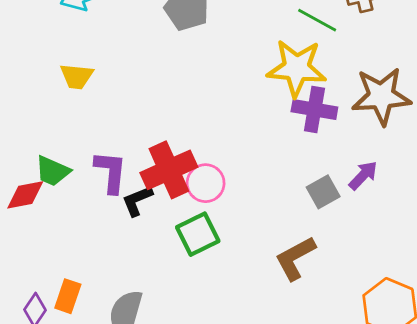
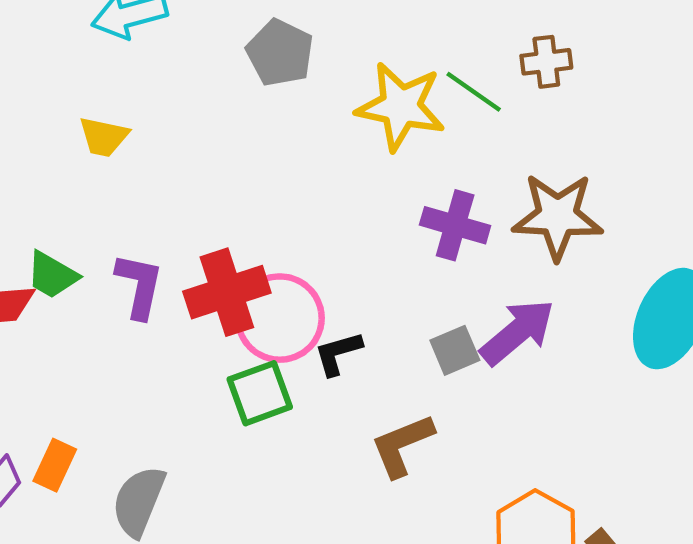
yellow star: (297, 68) -> (401, 106), moved
purple arrow: (363, 175) -> (517, 332), size x1.6
pink circle: (206, 183) -> (280, 318), size x1.5
black L-shape: (137, 201) -> (338, 353), moved

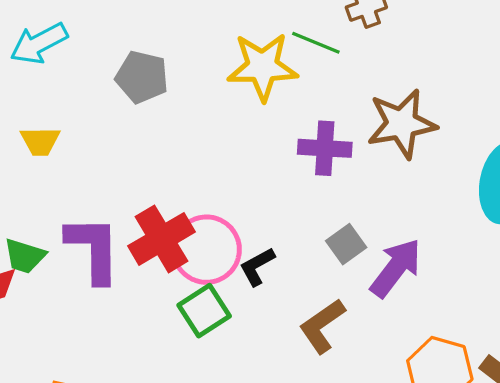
gray pentagon: (280, 53) -> (142, 77), moved
purple L-shape: (139, 286) -> (93, 249), size x1.4
purple arrow: (517, 332) -> (396, 268), moved

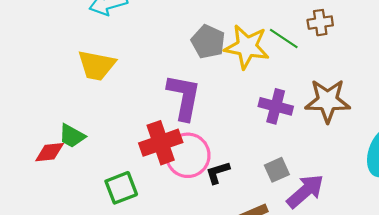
gray pentagon: (142, 77) -> (208, 42), moved
yellow trapezoid: (40, 141) -> (97, 65), size x1.5
purple L-shape: (93, 249) -> (184, 97), moved
green square: (204, 311) -> (121, 188), moved

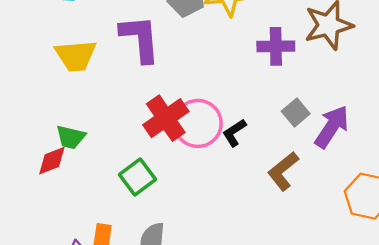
purple L-shape: (184, 97) -> (140, 39), moved

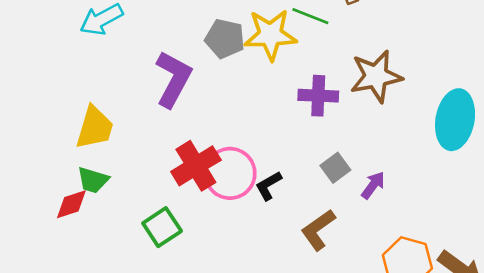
purple L-shape: (140, 39) -> (173, 79), turned 30
yellow trapezoid: (76, 56) -> (95, 128), moved, turned -72
purple arrow: (332, 127) -> (373, 185), size x0.6

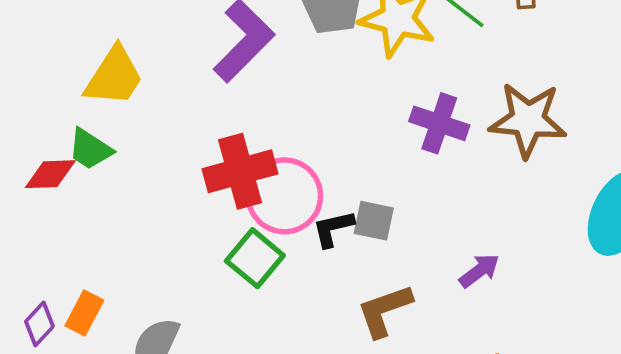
gray square: (335, 168) -> (374, 221), moved, turned 32
green square: (162, 227) -> (255, 258), moved, turned -33

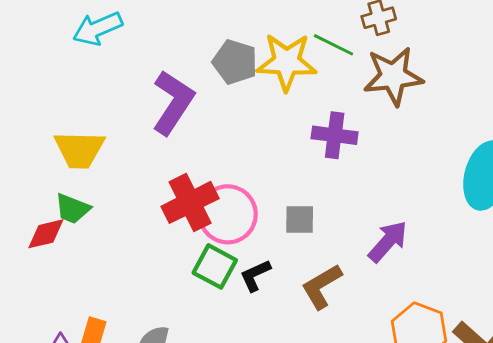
yellow trapezoid: (114, 77) -> (79, 150), turned 70
brown star: (528, 120) -> (393, 76), moved
black L-shape: (333, 229) -> (255, 275), moved
purple arrow: (479, 271) -> (388, 241), size x1.4

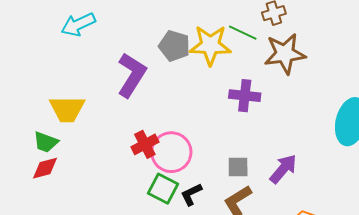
red cross: (190, 202) -> (145, 144), size x0.7
green trapezoid: (72, 209) -> (46, 142), moved
gray square: (300, 220) -> (238, 167), moved

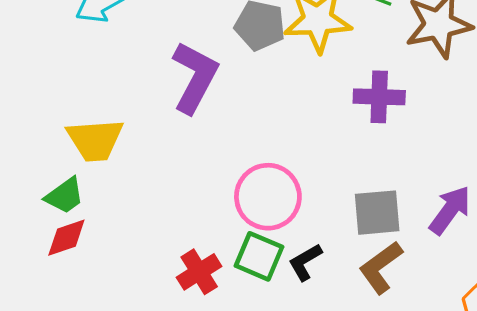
green trapezoid: (46, 142) -> (65, 196), turned -52
red cross: (145, 144) -> (199, 272), moved
gray square: (238, 167) -> (377, 213), size x1.4

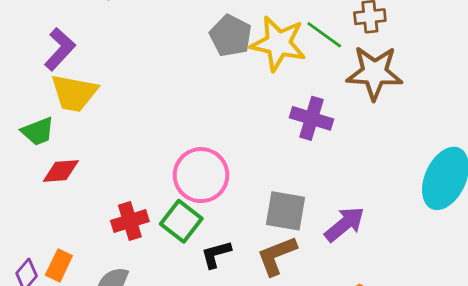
purple L-shape: (195, 77) -> (60, 49), moved, size x0.7
red diamond: (66, 238) -> (61, 171), moved
black L-shape: (305, 262) -> (216, 254), moved

